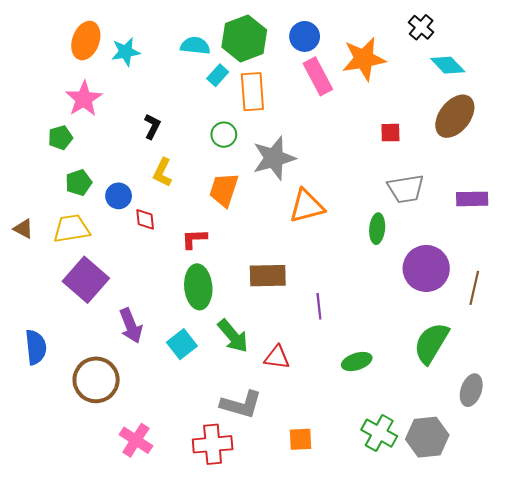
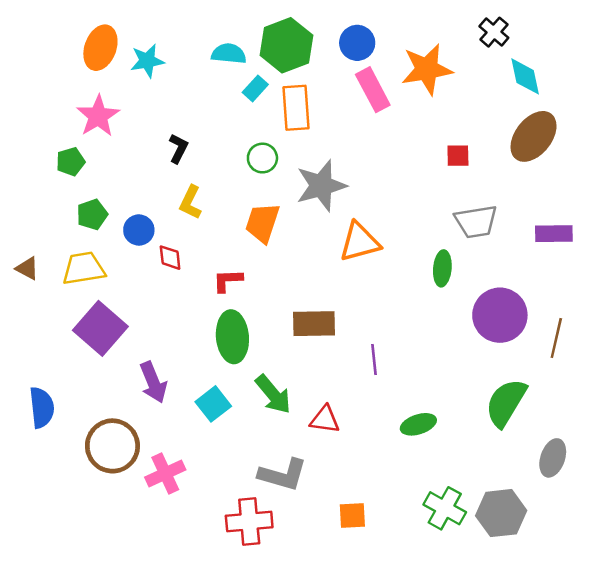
cyan diamond: (448, 65) -> (525, 76), turned 32
pink cross: (136, 440) -> (165, 474), moved, turned 32

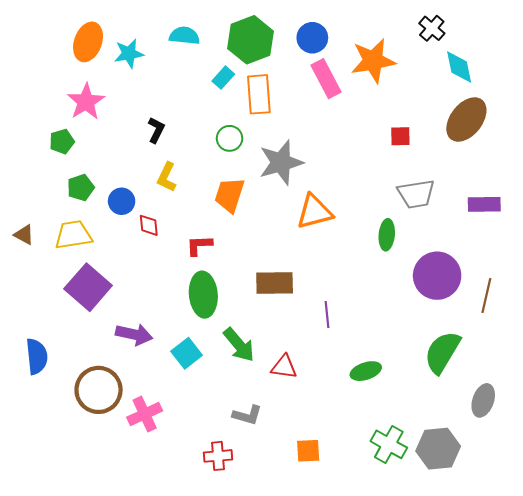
cyan semicircle: (229, 54) -> (184, 36), moved
purple arrow: (153, 382) -> (134, 334), turned -56
gray L-shape: (283, 475) -> (247, 415), size x0.7
red cross: (249, 522) -> (218, 456), size x0.7

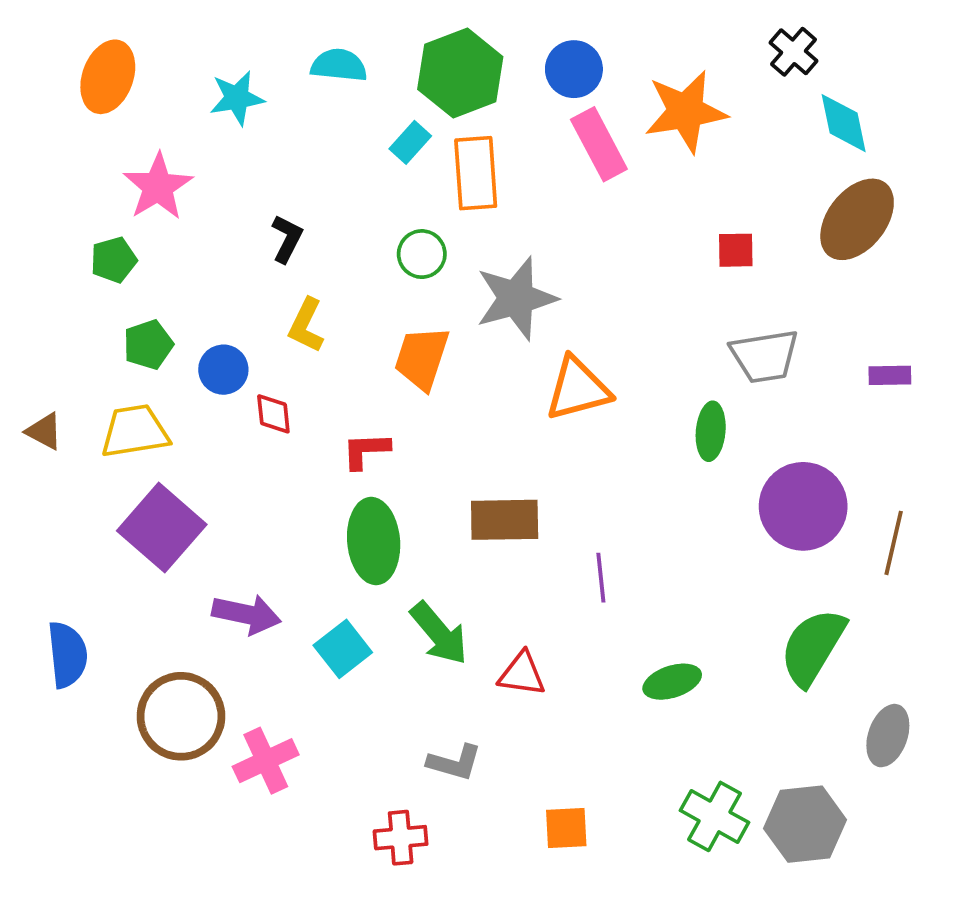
orange ellipse: (88, 42) -> (108, 77), moved
purple rectangle: (484, 204) -> (890, 375), size x0.7

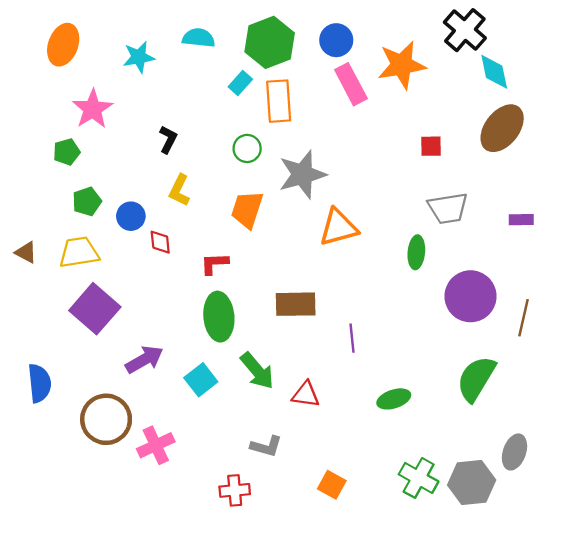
black cross: (793, 52) -> (465, 30), size x1.5
purple arrow: (246, 614) -> (144, 359), turned -42
gray ellipse: (888, 736) -> (514, 452), moved
orange square: (566, 828) -> (332, 485), turned 32

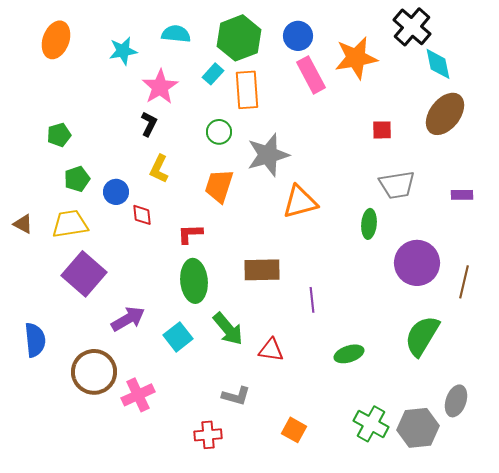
pink star: (93, 109) -> (160, 87), moved

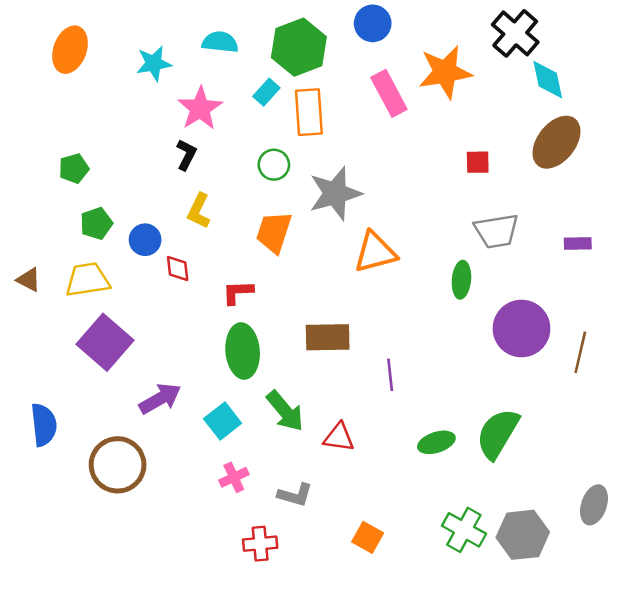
blue circle: (298, 36) -> (373, 23), moved
green semicircle: (422, 336) -> (498, 434), moved
pink cross: (138, 395) -> (234, 477), moved, size x0.7
gray ellipse: (456, 401) -> (594, 505), moved

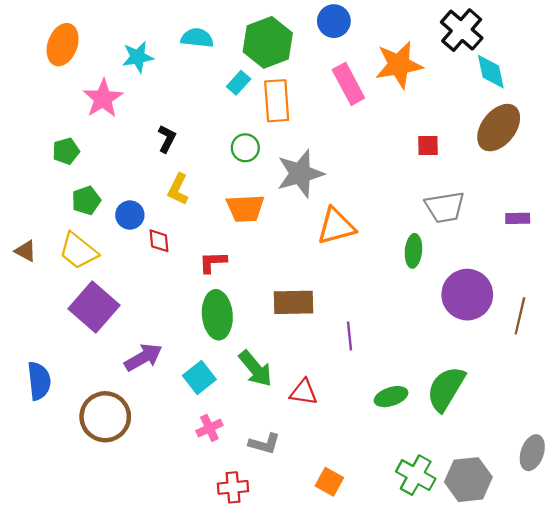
pink star: (200, 108) -> (103, 98), moved
orange trapezoid: (274, 232) -> (245, 208), turned -111
yellow trapezoid: (88, 280) -> (78, 251), turned -132

